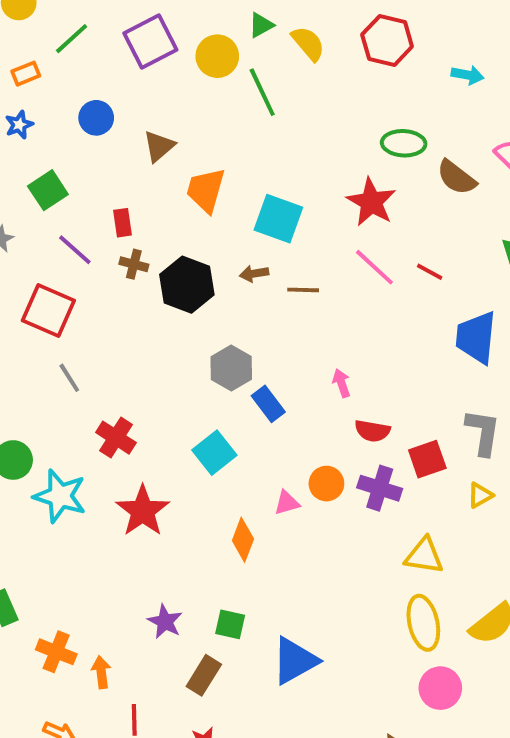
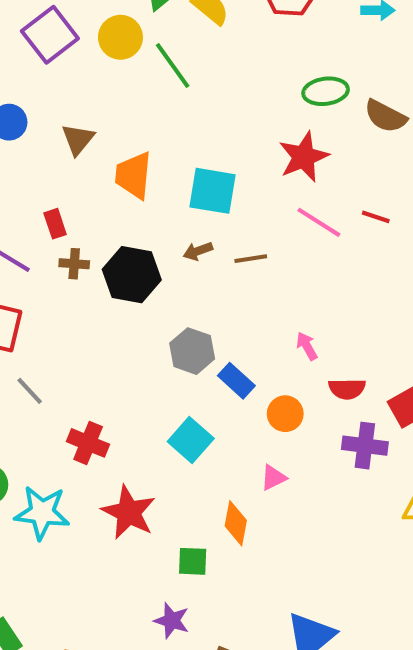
red star: (371, 202) -> (304, 157), turned 30
orange circle: (326, 484) -> (285, 414), moved
green square: (230, 624) -> (193, 561), moved

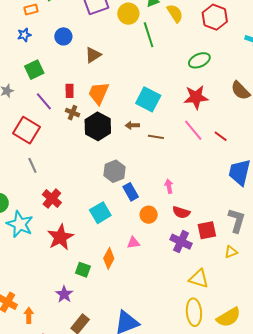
green ellipse: (326, 91) -> (199, 60), moved, turned -35
orange trapezoid: (134, 175) -> (99, 93), moved

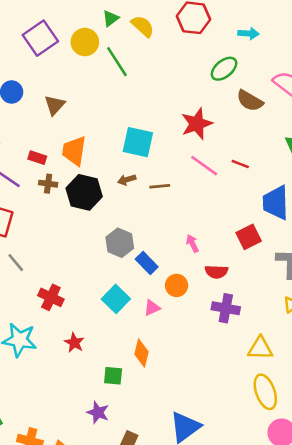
green ellipse: (199, 60) -> (224, 69), moved
red rectangle: (70, 91) -> (37, 158), turned -56
red square: (207, 230) -> (249, 237), moved
red star: (60, 237) -> (74, 343), size x0.6
pink triangle: (133, 243) -> (152, 308), moved

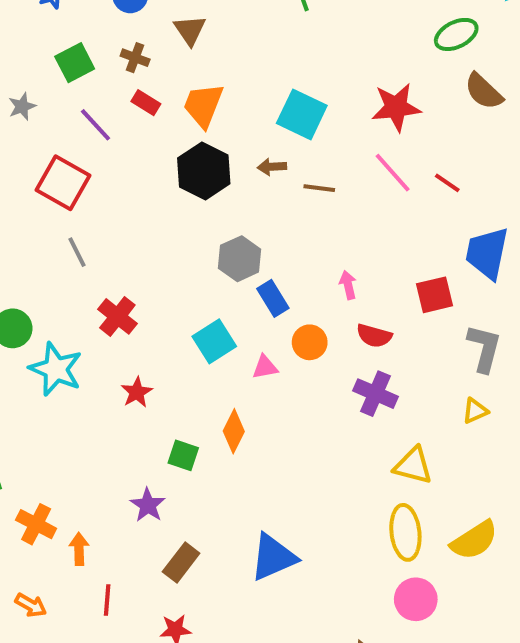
brown triangle: (55, 105) -> (190, 30), turned -30
brown cross: (48, 184) -> (135, 58), moved

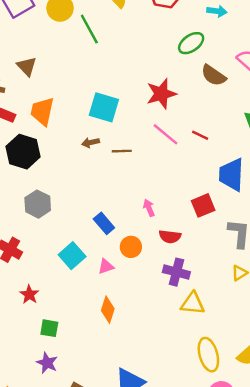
black hexagon: (204, 171) -> (23, 152), moved
gray hexagon: (240, 259) -> (38, 204), moved
orange diamond: (234, 431) -> (108, 310), moved
green square: (183, 455) -> (49, 328), moved
yellow triangle: (413, 466) -> (193, 303), moved

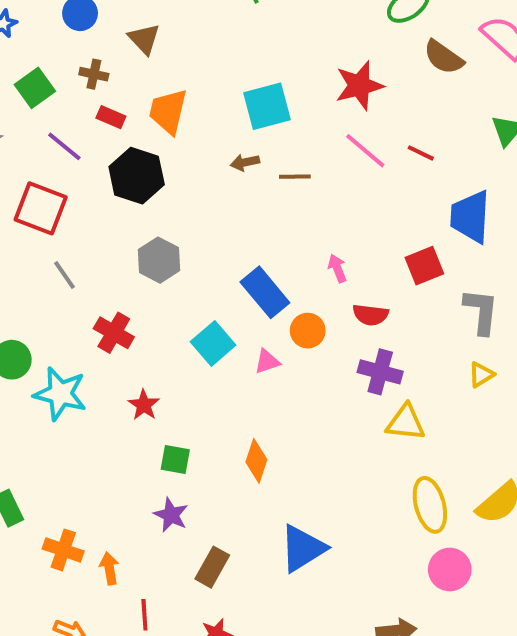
cyan square: (104, 107) -> (267, 106), turned -32
blue rectangle: (104, 223) -> (265, 292), size x1.4
orange diamond: (108, 310) -> (256, 461), moved

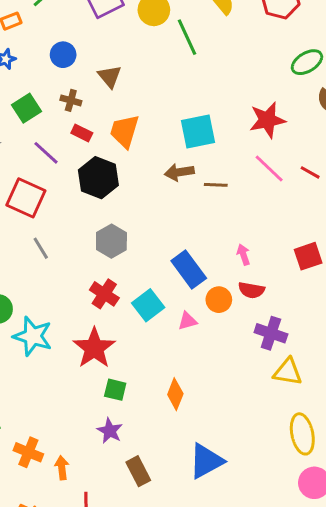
brown arrow: (245, 162) -> (179, 172), size x1.4
red semicircle: (370, 315) -> (251, 290), moved
red cross: (114, 333) -> (104, 294), moved
red star: (144, 405) -> (94, 348), size x1.8
brown rectangle: (212, 567) -> (138, 471), turned -60

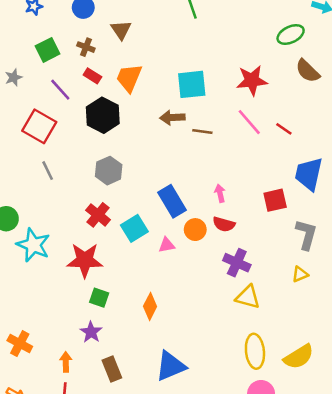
red star: (94, 348) -> (85, 260), turned 30
orange arrow: (62, 468) -> (66, 362), moved

